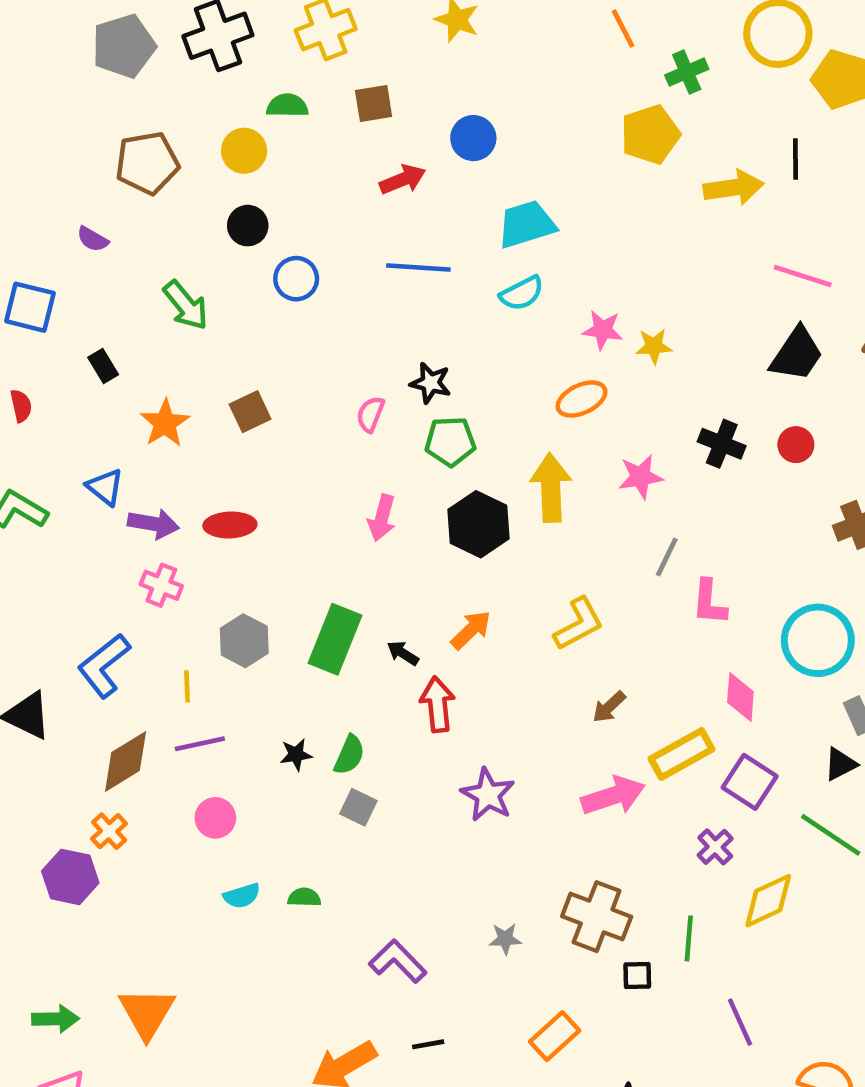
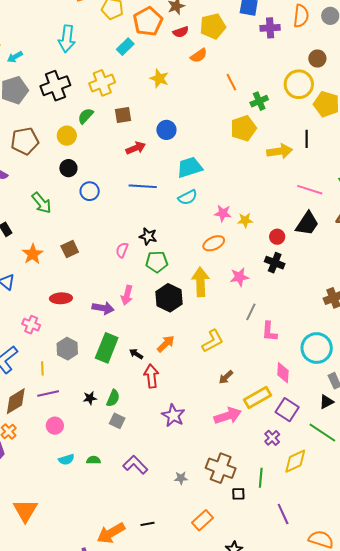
green semicircle: (287, 106) -> (86, 116), turned -48
red circle: (796, 445) -> (277, 237), moved
purple arrow: (153, 524) -> (103, 308), moved
purple L-shape: (398, 961) -> (135, 465), moved

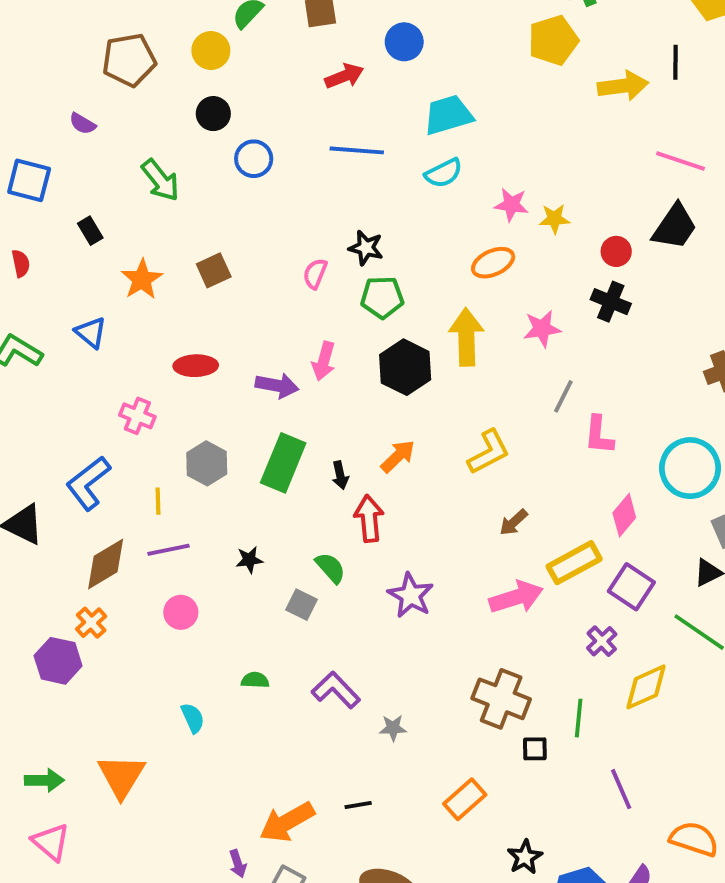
black arrow: (136, 354) -> (340, 475), turned -136
pink diamond: (283, 373) -> (624, 515), turned 35
green semicircle: (113, 398) -> (330, 568), moved, turned -66
cyan semicircle: (66, 459) -> (193, 718), moved, turned -98
gray star: (181, 478) -> (393, 728), moved

